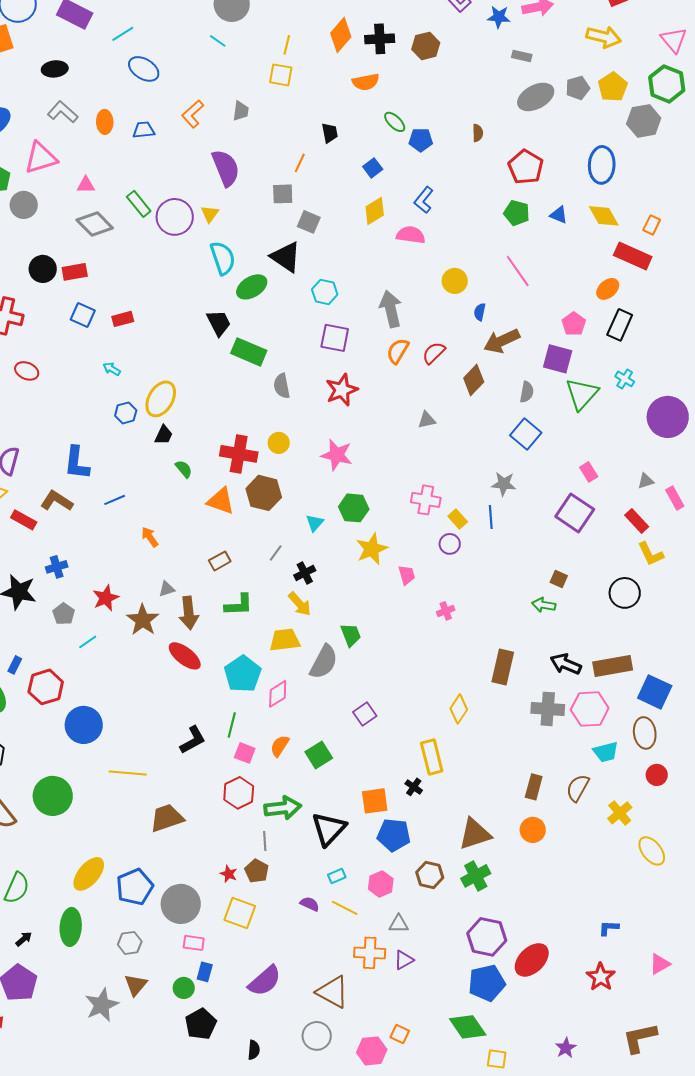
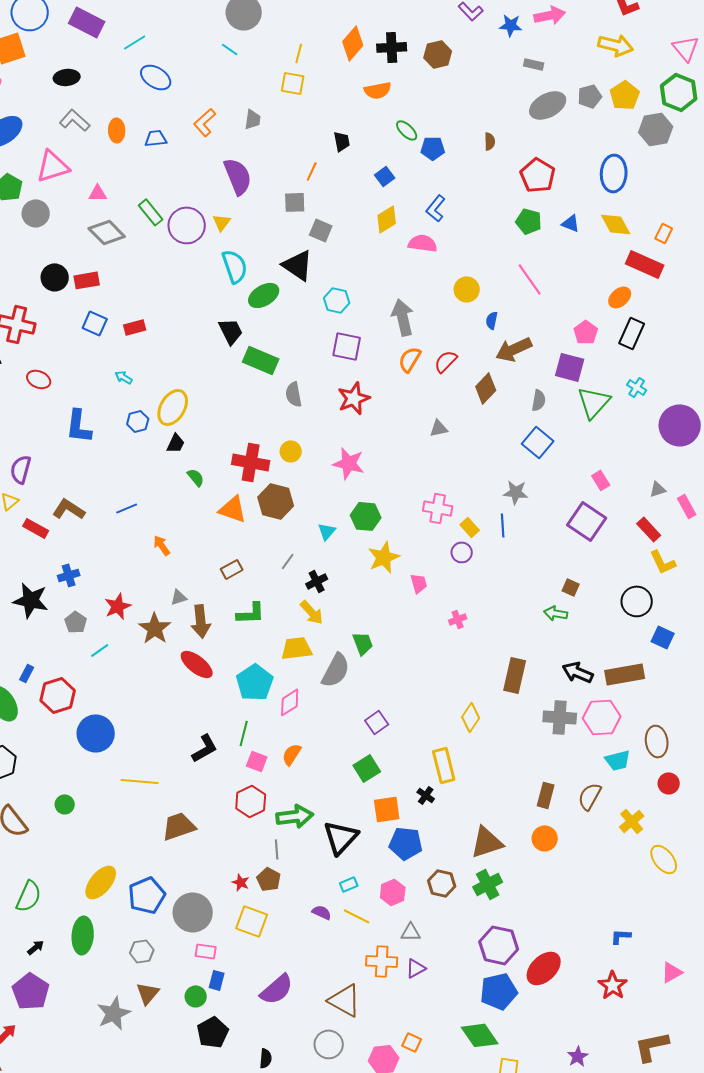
blue L-shape: (77, 463) -> (79, 426), moved
blue square: (655, 692) -> (663, 637), moved, size x0.7
green square: (319, 755) -> (367, 768), moved
green circle: (53, 796) -> (65, 804), size x0.5

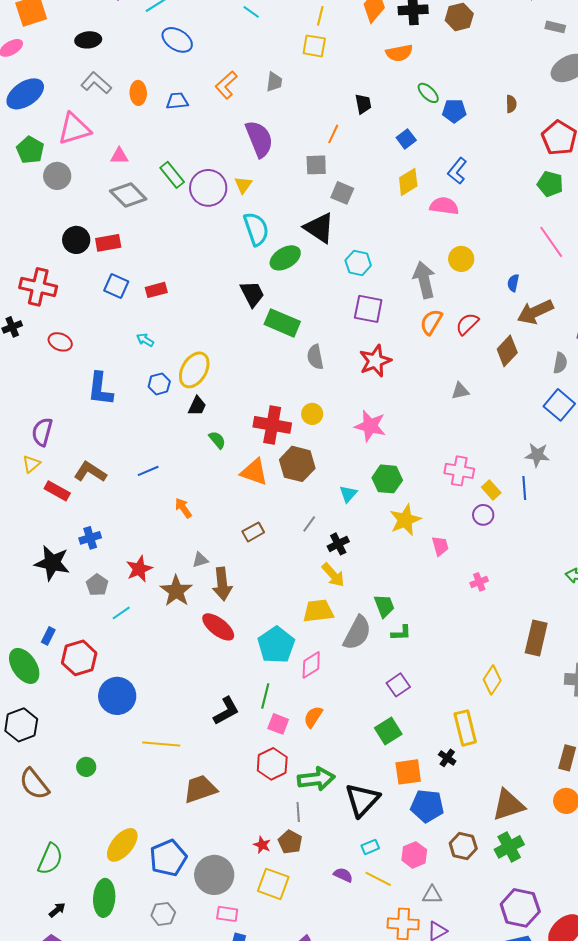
yellow circle: (467, 289) -> (461, 259), moved
green L-shape: (251, 613) -> (401, 633), moved, size x0.7

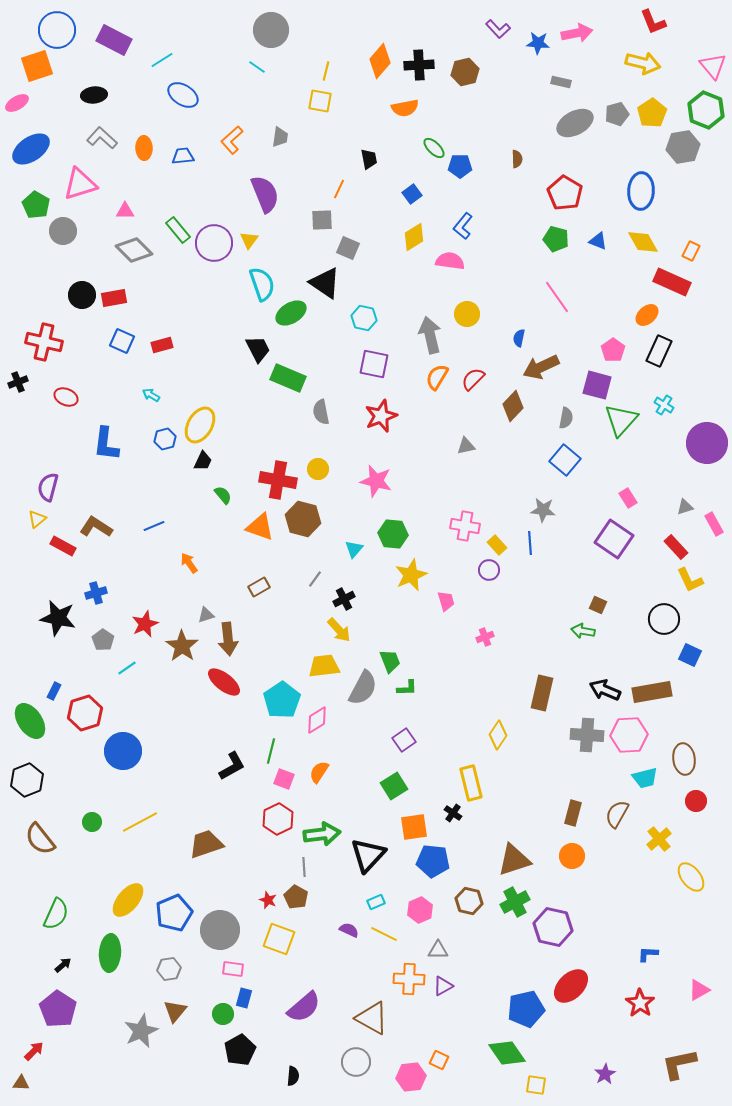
yellow line: (161, 744) -> (140, 822), moved, turned -33
purple hexagon: (520, 908) -> (553, 927), moved

